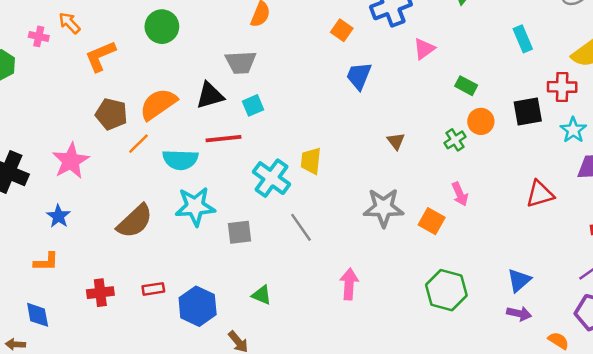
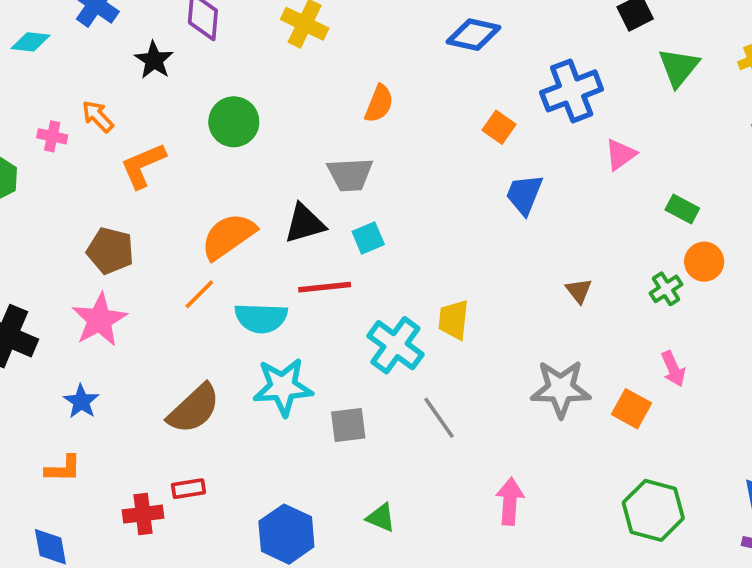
brown pentagon: (111, 114) -> (110, 251), moved
red rectangle: (153, 289) -> (188, 489), moved

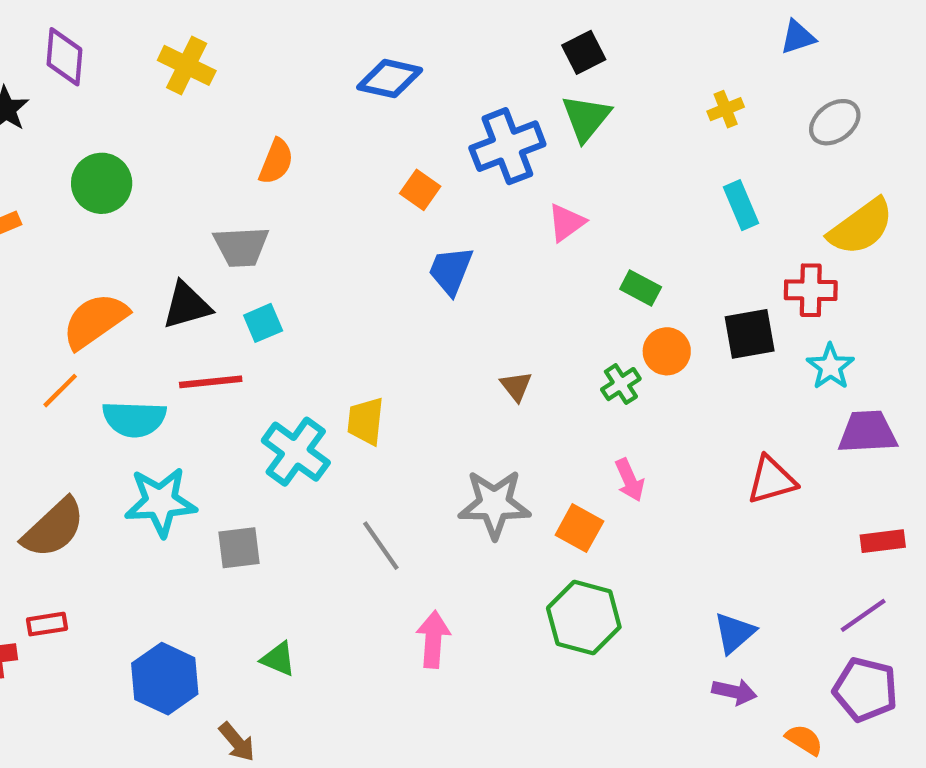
green triangle: (679, 67) -> (586, 118), moved
gray line: (439, 418) -> (381, 546), moved
green hexagon: (653, 510) -> (584, 618), moved

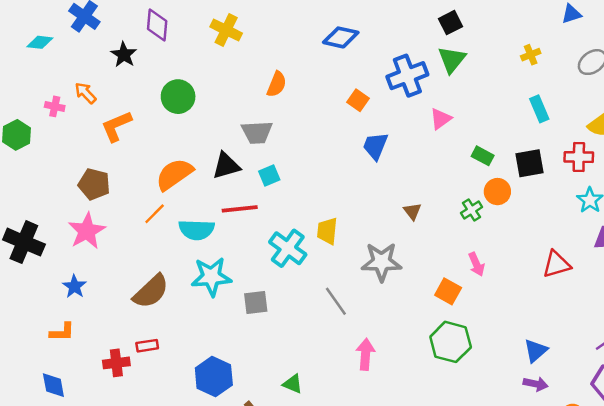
black square: (750, 334) -> (529, 163), moved
gray star: (494, 504) -> (381, 262), moved
green triangle: (278, 659) -> (293, 384), moved

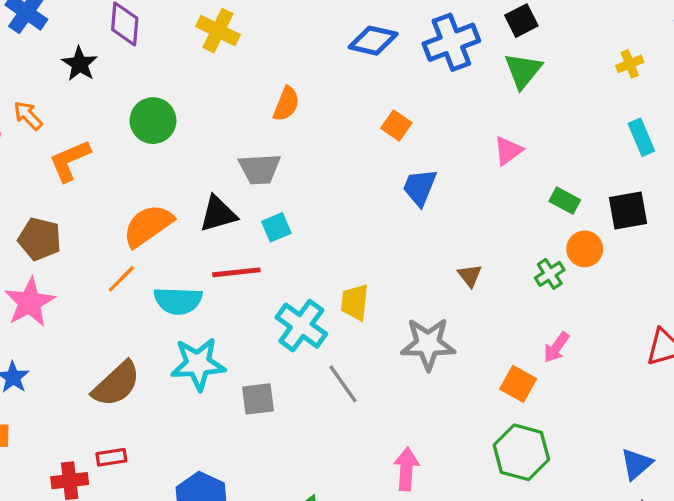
blue cross: (407, 76) -> (451, 42), moved
pink arrow: (476, 264) -> (556, 347), turned 60
gray line: (336, 301) -> (343, 384), moved

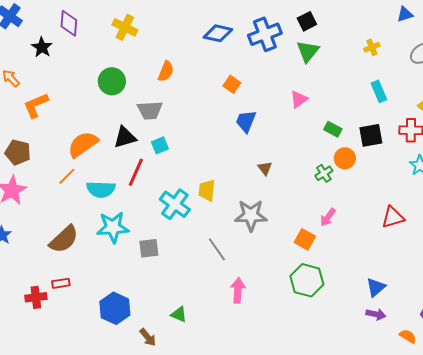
green circle: (153, 121) -> (112, 81), moved
red line: (236, 272) -> (136, 172), turned -60
brown triangle: (470, 276) -> (265, 168), moved
gray line: (343, 384) -> (217, 249), moved

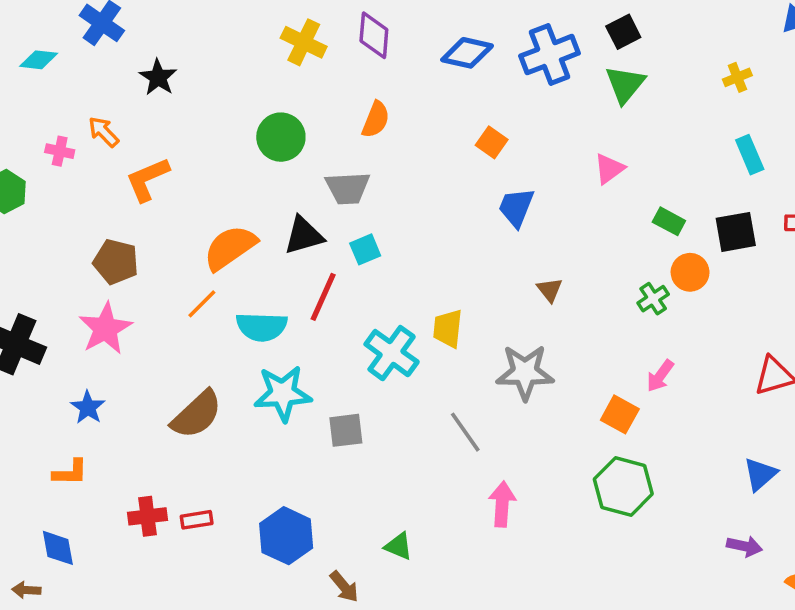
purple diamond: (69, 23) -> (374, 35), moved
red rectangle: (61, 283) -> (197, 520), moved
blue triangle: (376, 287) -> (760, 474), moved

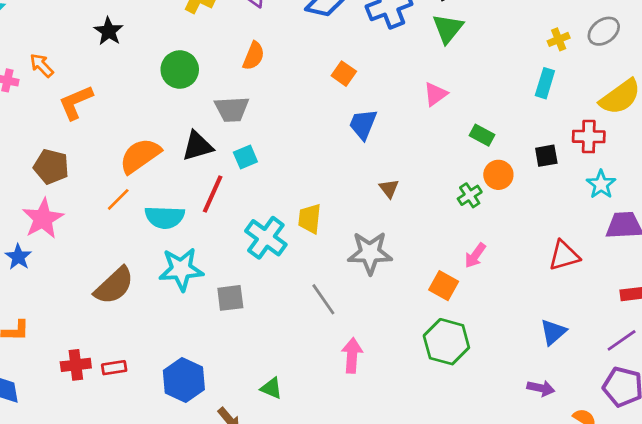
black star: (158, 77) -> (109, 31), moved
yellow cross: (737, 77) -> (559, 39), moved
cyan rectangle: (750, 155) -> (545, 83), turned 40
black square: (736, 232) -> (546, 156), moved, size x0.7
blue star: (88, 407) -> (18, 257), moved

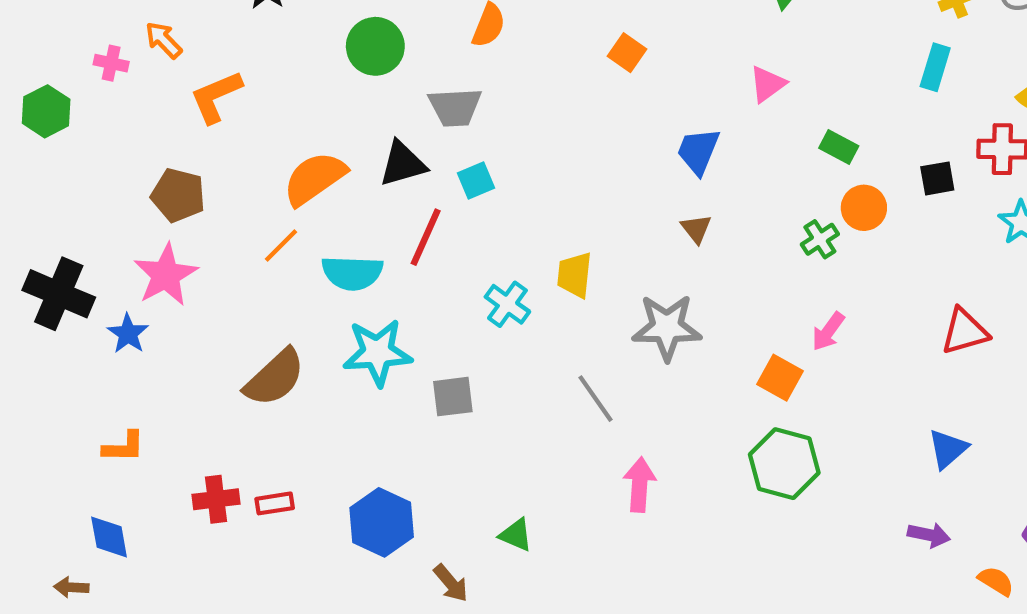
blue trapezoid: (363, 124) -> (698, 151), moved
cyan cross: (266, 238) -> (507, 304), size x0.7

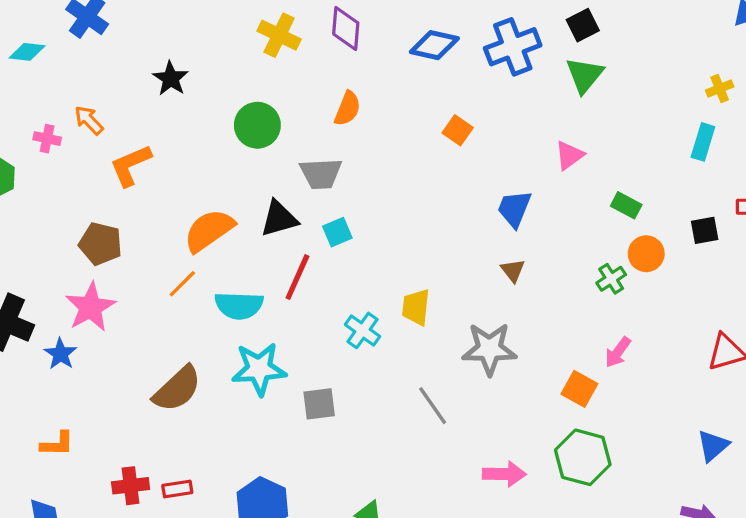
pink arrow: (640, 485) -> (504, 474), moved, turned 87

